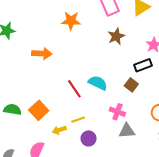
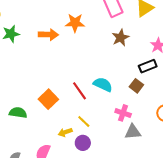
orange arrow: (42, 54) -> (48, 35), moved
orange square: (39, 110) -> (48, 99), moved
yellow line: (78, 120) -> (84, 122), turned 64
purple circle: (89, 138) -> (83, 143), moved

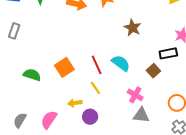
brown star: (121, 38) -> (132, 28), moved, turned -30
yellow line: (84, 122) -> (96, 88), moved

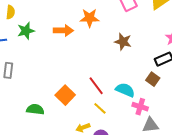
cyan semicircle: (121, 63) -> (125, 90), moved

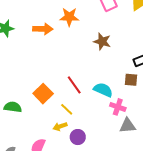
brown square: (153, 79) -> (131, 80), turned -32
yellow line: (100, 108) -> (67, 109), moved

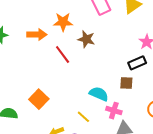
brown star: (102, 41) -> (86, 39), moved
red line: (74, 85) -> (63, 54), moved
yellow line: (67, 109) -> (83, 117), moved

